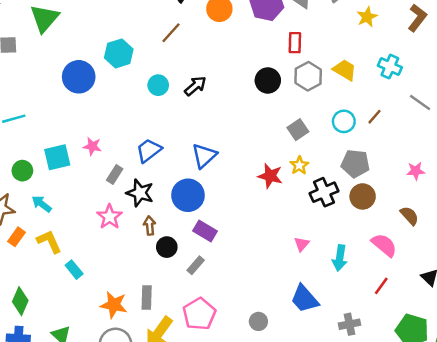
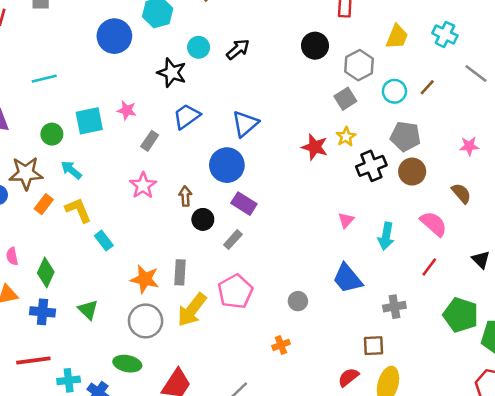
yellow trapezoid: (345, 70) -> (397, 37), turned 80
gray hexagon: (308, 76) -> (359, 65), moved
black star: (140, 193) -> (172, 73), moved

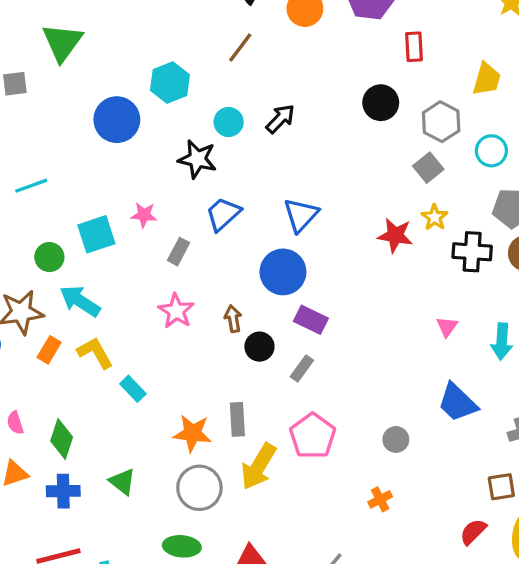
black cross: (371, 166) -> (472, 252), turned 32
cyan arrow: (71, 170) -> (80, 301), size x1.4

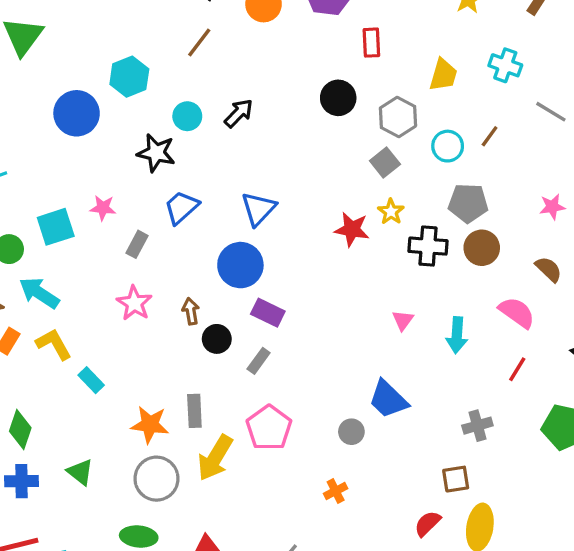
blue trapezoid: (457, 403) -> (388, 399), moved

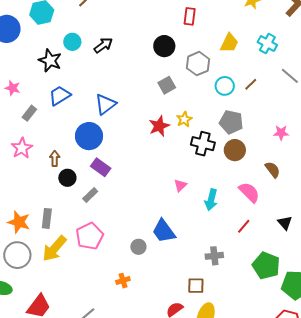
gray square: (385, 162) -> (167, 85), moved
red star: (352, 229) -> (159, 126), turned 30

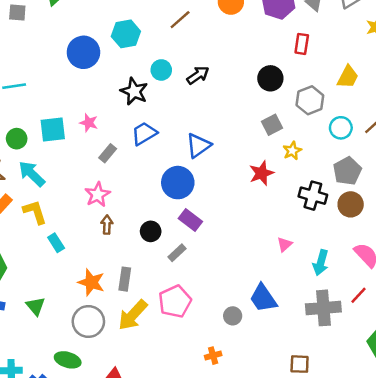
yellow star: (184, 119) -> (292, 151), moved
gray pentagon: (231, 122) -> (347, 171), turned 30
brown arrow: (55, 159) -> (107, 225), moved
gray cross: (214, 256) -> (323, 308), moved, size x1.6

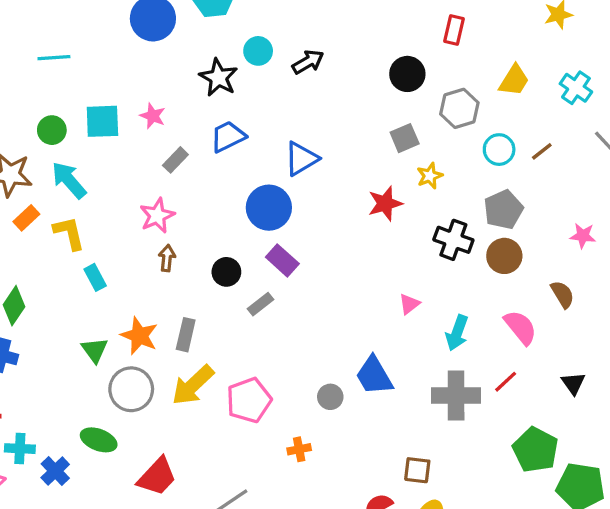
pink pentagon: (175, 301) -> (249, 400), moved
green triangle: (35, 306) -> (95, 350), moved

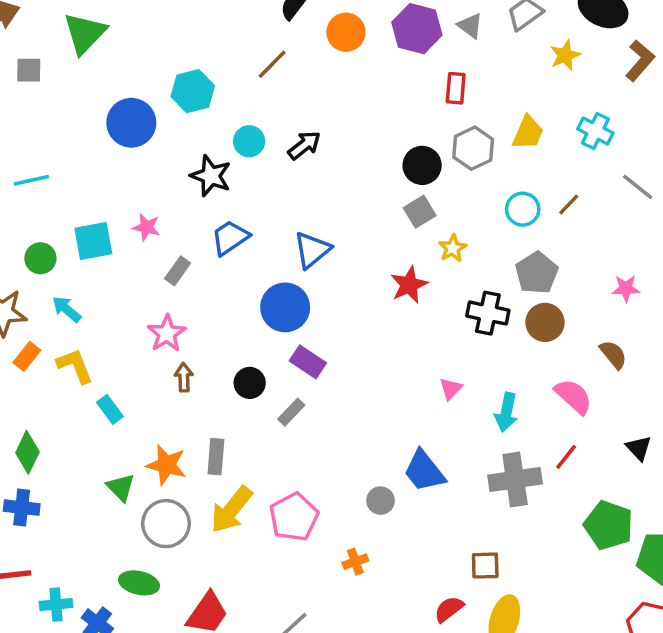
black circle: (407, 74) -> (422, 165), moved
gray hexagon: (459, 108) -> (473, 148), moved
cyan arrow: (69, 180) -> (67, 309), size x0.7

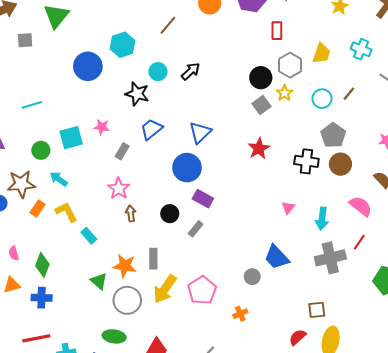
yellow star: (453, 248) -> (285, 93), moved

